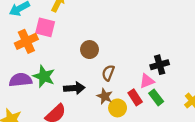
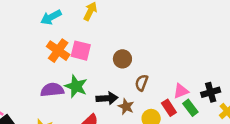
pink square: (45, 27) -> (81, 51), moved
orange cross: (26, 41) -> (58, 51), turned -30
black cross: (160, 65) -> (211, 92), moved
brown star: (105, 96) -> (126, 107), moved

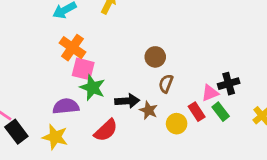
pink square: (81, 51) -> (83, 69), moved
brown circle: (122, 59) -> (155, 57), moved
purple semicircle: (52, 90) -> (66, 106), moved
black cross: (211, 92) -> (229, 84), moved

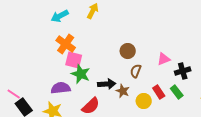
pink triangle: (210, 93) -> (164, 59), moved

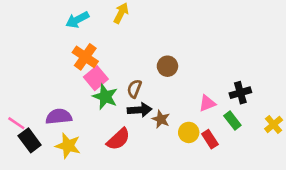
pink triangle: (164, 59) -> (207, 103), moved
pink square: (74, 60) -> (96, 78), turned 36
brown semicircle: (136, 71) -> (134, 89), moved
purple semicircle: (61, 88) -> (59, 117), moved
red rectangle: (159, 92) -> (210, 139), moved

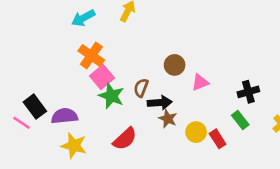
pink triangle: (207, 103) -> (200, 82), moved
black arrow: (140, 110) -> (160, 103), moved
black rectangle: (30, 140) -> (35, 107), moved

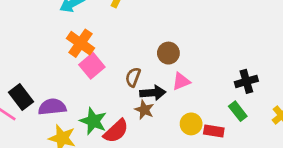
pink triangle: (200, 82) -> (181, 81), moved
green star: (111, 96) -> (93, 121), moved
brown star: (168, 119) -> (144, 110), moved
red rectangle: (218, 139) -> (214, 131), turned -48

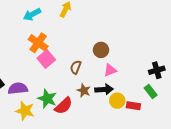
black arrow: (153, 93) -> (104, 89), moved

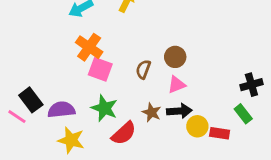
pink square: (46, 59) -> (100, 69), turned -30
brown semicircle: (76, 67) -> (143, 69), moved
pink triangle: (110, 70) -> (177, 85), moved
green star: (47, 99) -> (104, 108), moved

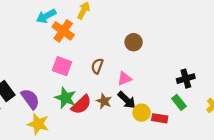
orange cross: (89, 47) -> (63, 31), moved
brown circle: (175, 57) -> (134, 42), moved
purple semicircle: (61, 110) -> (30, 99), turned 60
black arrow: (179, 111) -> (127, 100), turned 48
red semicircle: (124, 133) -> (81, 105), moved

